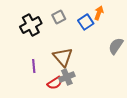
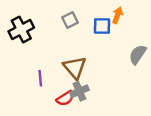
blue square: (86, 22) -> (102, 26), turned 35
black cross: (31, 25) -> (21, 29), moved

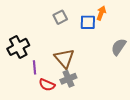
black cross: (21, 29) -> (18, 47), moved
red semicircle: (65, 98) -> (47, 85), moved, turned 56

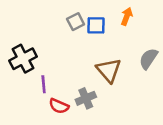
blue square: (88, 22) -> (96, 25), moved
brown triangle: (64, 58) -> (109, 70), moved

